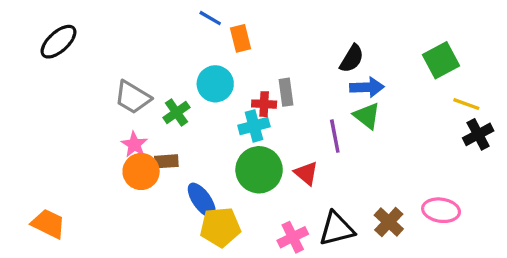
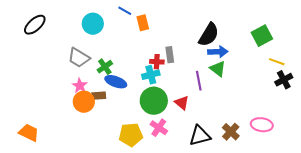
black semicircle: (352, 59) -> (209, 35), size x1.4
cyan circle: (215, 84) -> (93, 24), moved
blue ellipse: (202, 200) -> (116, 82), moved, turned -35
pink cross: (293, 237) -> (159, 128), moved, turned -30

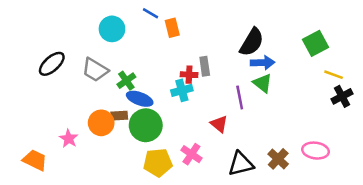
black ellipse: (35, 25) -> (52, 64), moved
pink star: (80, 86) -> (69, 138), moved
green circle: (154, 101) -> (146, 125), moved

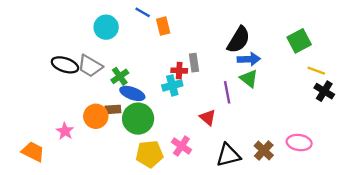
black ellipse: (52, 64) -> (65, 65), moved, turned 60
black cross: (342, 96) -> (324, 91), turned -30

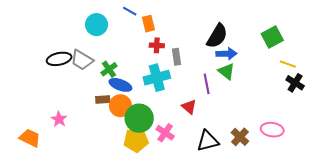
black ellipse: (65, 65) -> (59, 59), turned -30
red cross: (179, 71) -> (157, 45), moved
cyan cross: (172, 85) -> (157, 78), size x1.4
orange circle: (96, 116) -> (120, 106), moved
green circle: (138, 119) -> (139, 118), moved

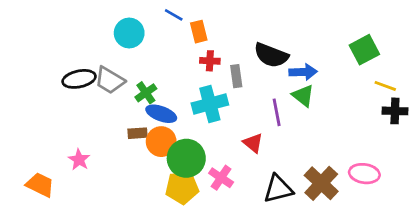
black semicircle: (217, 36) -> (271, 55), moved, turned 80
black cross: (295, 83) -> (395, 111), turned -30
brown cross: (240, 137) -> (321, 183), size x1.4

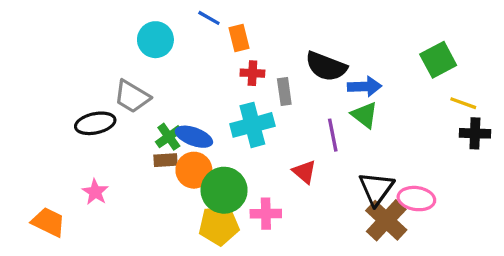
black ellipse: (79, 79) -> (95, 123), moved
green cross: (146, 93) -> (169, 137), moved
pink ellipse: (364, 174) -> (416, 199), moved
pink cross: (221, 178) -> (266, 214), turned -35
black triangle: (278, 189) -> (376, 189), moved, turned -40

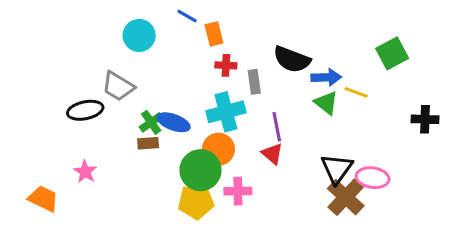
yellow line: (463, 103) -> (356, 92), moved
purple line: (333, 135) -> (277, 127), moved
orange circle: (194, 170) -> (218, 149), moved

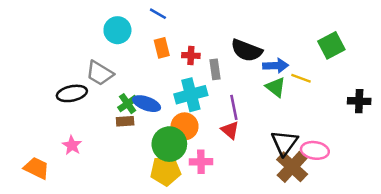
orange rectangle: (214, 34) -> (162, 48), moved

